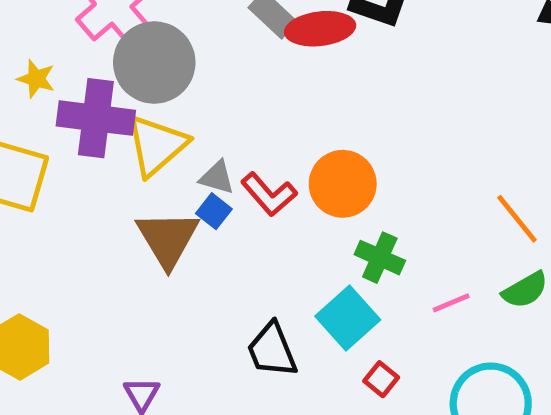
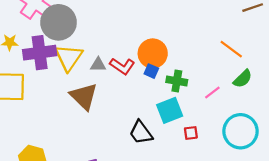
blue square: (214, 211) -> (151, 71), moved
cyan square: (348, 318) -> (170, 110), turned 35
red square: (381, 379) -> (191, 133), turned -32

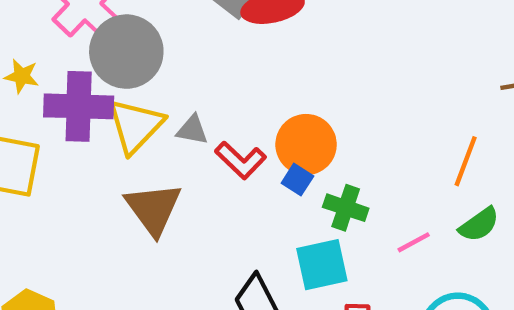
orange line: (231, 49) -> (466, 161), turned 65
gray triangle: (98, 65) -> (192, 130), moved

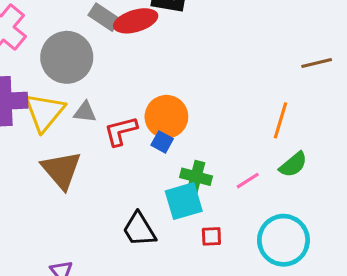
gray circle: (126, 52) -> (67, 57), moved
red L-shape: (241, 160) -> (121, 131), turned 126
green cross: (346, 208) -> (196, 177), moved

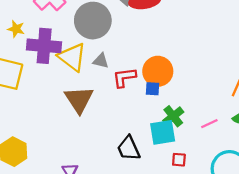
yellow triangle: (44, 112) -> (72, 57), turned -40
blue square: (162, 142) -> (153, 89), turned -32
green cross: (196, 177) -> (173, 116), turned 30

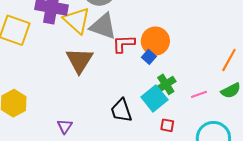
gray triangle: (101, 61) -> (103, 26), size x1.8
blue square: (153, 89) -> (149, 57), turned 32
cyan square: (163, 132) -> (154, 98), turned -35

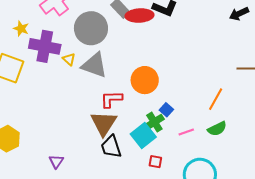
yellow triangle: (77, 20) -> (69, 59), size x0.5
red L-shape: (124, 44) -> (111, 99), moved
blue square: (149, 57) -> (166, 110), moved
brown triangle: (79, 60) -> (104, 123), moved

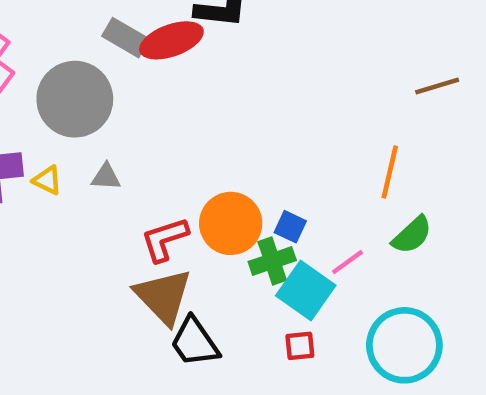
gray triangle: (94, 65) -> (106, 177), size x0.5
orange circle: (145, 80) -> (231, 223), moved
green cross: (154, 122) -> (272, 261), turned 30
cyan square: (143, 135) -> (306, 291), moved

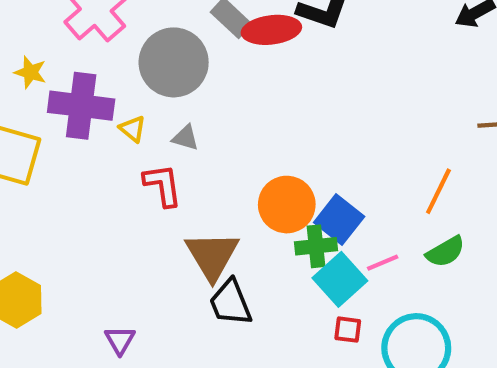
blue square: (290, 227) -> (339, 219), size x1.6
red L-shape: (165, 239) -> (163, 185), moved, turned 87
red square: (300, 346) -> (348, 330), moved

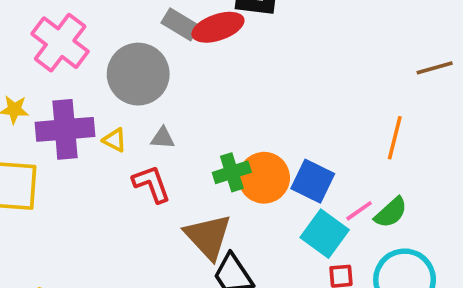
green cross: (316, 246) -> (232, 172), moved
green semicircle: (445, 252) -> (391, 213), moved

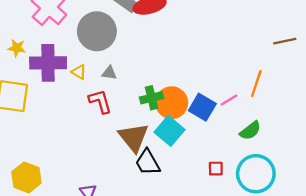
pink line: (359, 211) -> (229, 100), moved
cyan square: (325, 234) -> (170, 131), moved

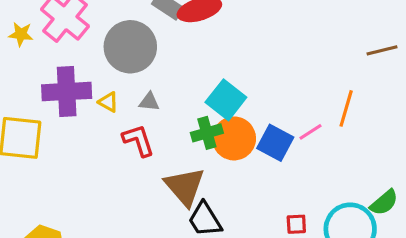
yellow star: (17, 48) -> (21, 34), moved
cyan square: (170, 131) -> (226, 100), moved
green semicircle: (250, 131) -> (384, 203), moved

